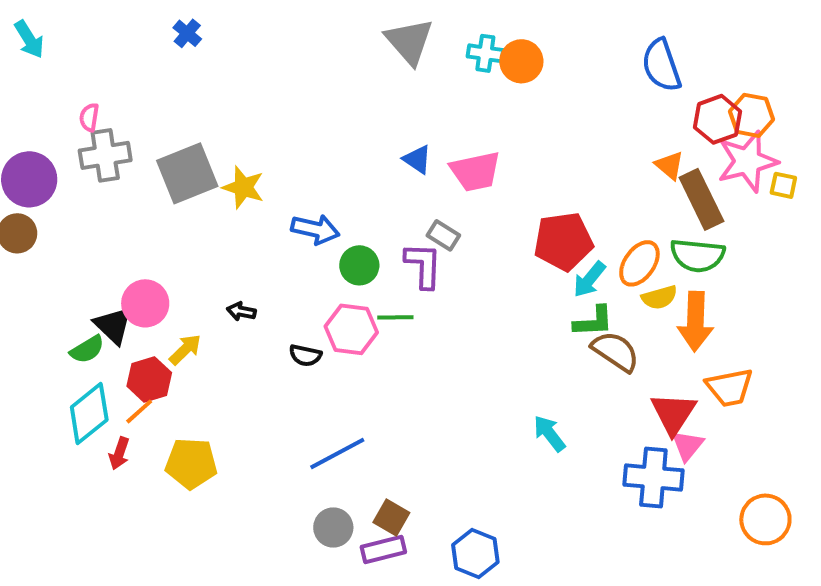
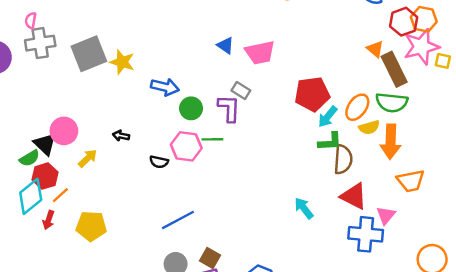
brown semicircle: (615, 351) -> (343, 159), turned 60
red hexagon: (149, 379) -> (45, 176), moved
red triangle: (673, 413) -> (354, 196), moved, turned -36

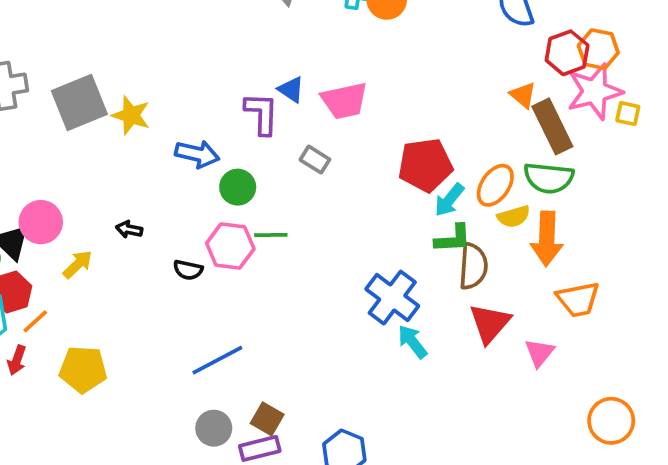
purple L-shape: (229, 108) -> (262, 114), moved
red triangle: (354, 196) -> (490, 323), turned 44
blue cross: (366, 234) -> (392, 298), moved, turned 32

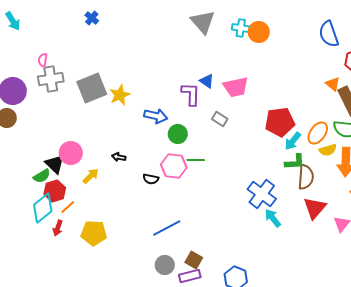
yellow star: (131, 115) -> (120, 95), turned 30

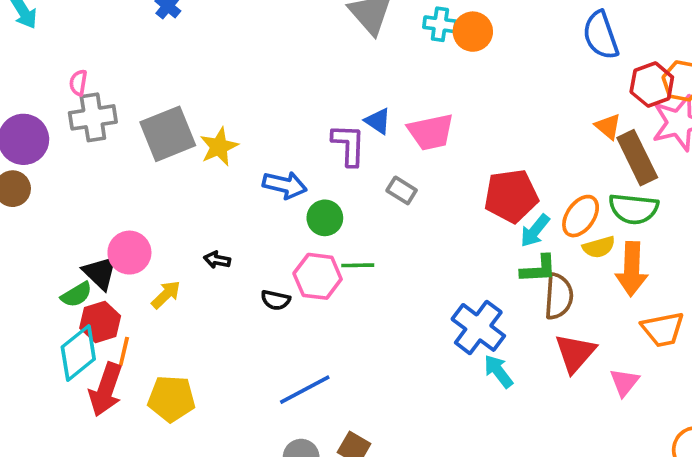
orange line: (68, 207) -> (124, 351), turned -35
red arrow: (58, 228) -> (106, 390), size x1.8

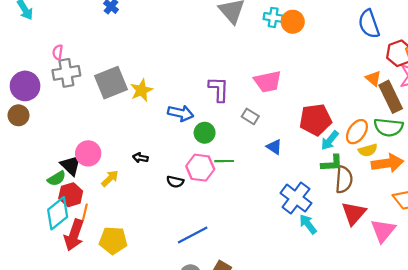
blue triangle: (378, 121) -> (274, 147), moved
orange arrow: (632, 269) -> (387, 163), turned -100
pink triangle: (624, 382) -> (383, 231), size x1.4

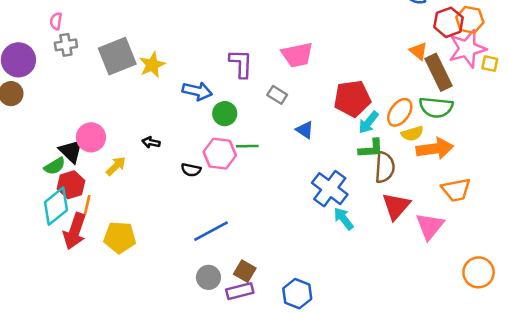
gray cross: (66, 73) -> (66, 45), size x0.7

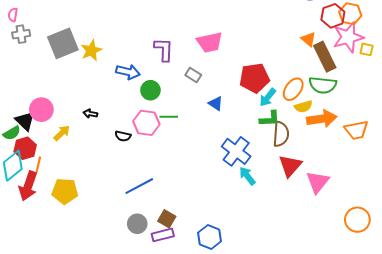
orange trapezoid: (456, 190) -> (356, 130), moved

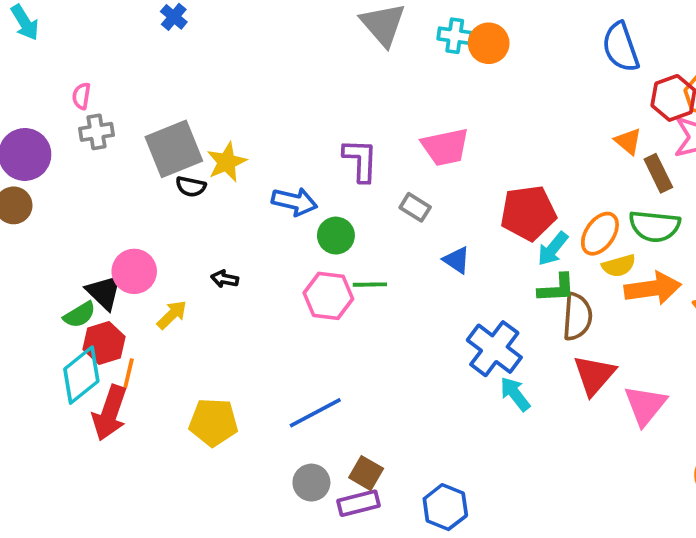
brown rectangle: (325, 57) -> (658, 173), size x0.7
black semicircle: (123, 136) -> (191, 187), moved
yellow pentagon: (65, 191) -> (213, 422), moved

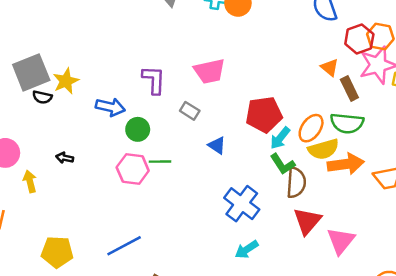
yellow semicircle: (619, 266) -> (323, 149), size x1.4
green L-shape: (557, 288) -> (283, 164), turned 60
yellow arrow: (172, 315) -> (30, 181), turned -60
cyan arrow: (515, 394) -> (247, 249), moved, turned -85

